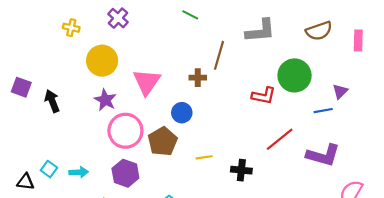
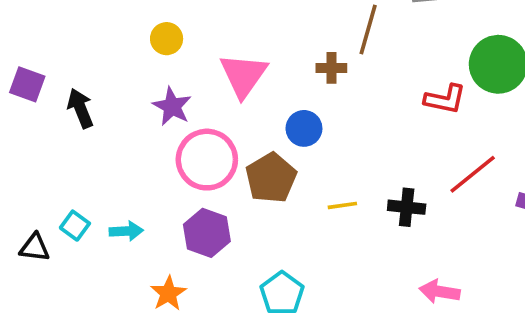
yellow circle: (102, 61) -> (167, 39), size x0.6
black cross: (241, 170) -> (407, 207), moved

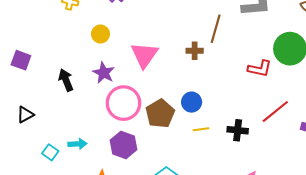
black arrow: (80, 108) -> (66, 80), moved
blue circle: (304, 128) -> (192, 102), moved
cyan square: (75, 226) -> (50, 152), moved
black triangle: (35, 248) -> (25, 115), moved, turned -36

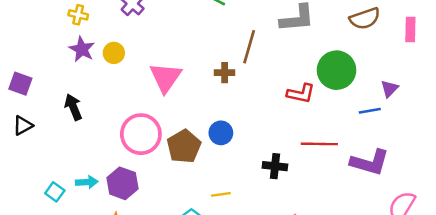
purple star: (104, 73) -> (82, 49), moved
red line: (275, 111) -> (319, 144), turned 40
black triangle: (25, 115) -> (23, 125), moved
yellow line: (201, 129) -> (221, 194), moved
purple hexagon: (124, 145) -> (122, 183), moved

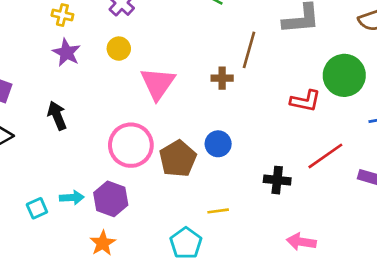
yellow circle: (114, 53) -> (119, 49), moved
red line: (319, 144) -> (325, 156), turned -36
cyan square: (55, 192) -> (37, 208), turned 30

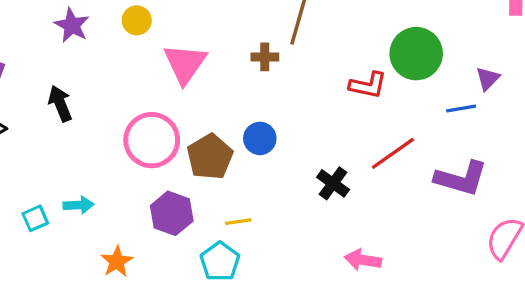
black cross: (277, 180) -> (333, 183), turned 30
purple hexagon: (111, 199) -> (172, 213), moved
yellow line: (218, 211) -> (238, 222), moved

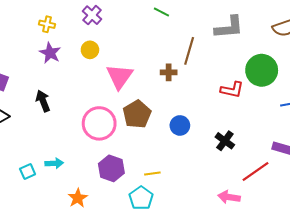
blue circle: (260, 138) -> (180, 125), moved
red line: (393, 153) -> (256, 171), moved
brown pentagon: (210, 157) -> (137, 114), moved
black cross: (333, 183) -> (225, 141), moved

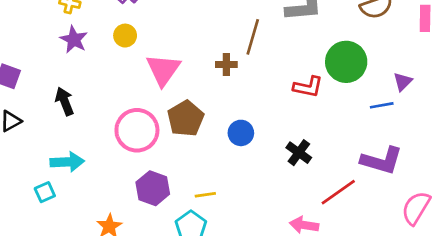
cyan arrow: (54, 163) -> (67, 162), moved, size x1.4

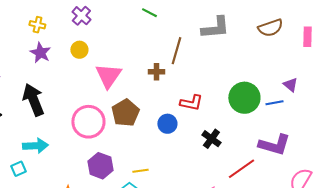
green circle: (346, 62) -> (244, 98), moved
purple triangle: (403, 82) -> (290, 85), turned -35
red L-shape: (308, 87) -> (191, 103), moved
black arrow: (65, 101) -> (33, 100), size x1.5

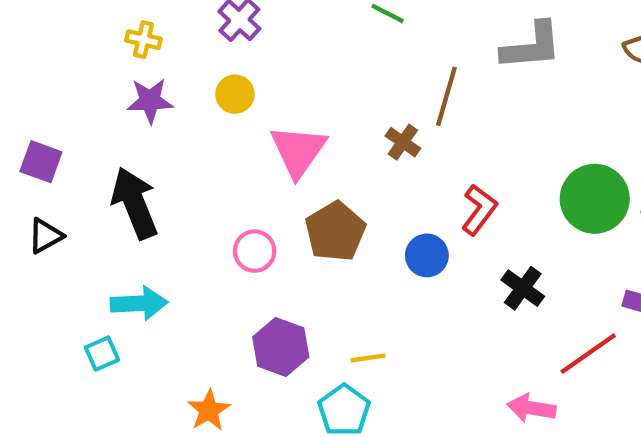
purple star: (40, 53) -> (150, 101), turned -30
brown cross: (156, 72) -> (403, 142), turned 35
red L-shape: (191, 103) -> (479, 210), turned -65
pink circle: (88, 122) -> (255, 251), size x0.6

